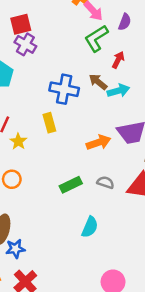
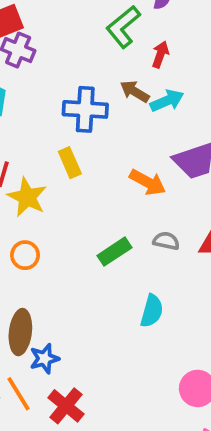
yellow star: (18, 141) -> (27, 197), size x1.5
orange arrow: (99, 142) -> (148, 182), turned 55

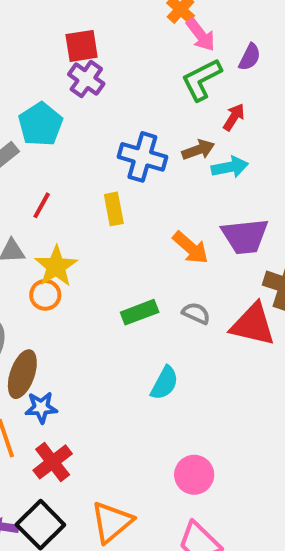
brown arrow: (135, 91) -> (198, 150), turned 116
yellow star: (27, 197) -> (56, 266), moved

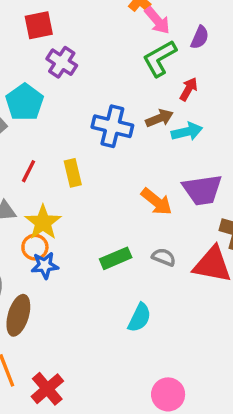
red square: (82, 46) -> (39, 25), moved
yellow rectangle: (114, 209) -> (73, 173), moved
blue star: (41, 408) -> (45, 265), moved

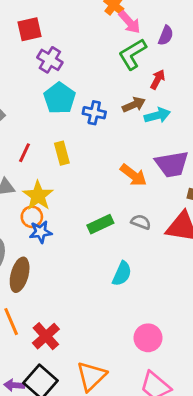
cyan pentagon: (25, 102) -> (59, 98), moved
blue cross: (112, 126) -> (94, 113), size x0.7

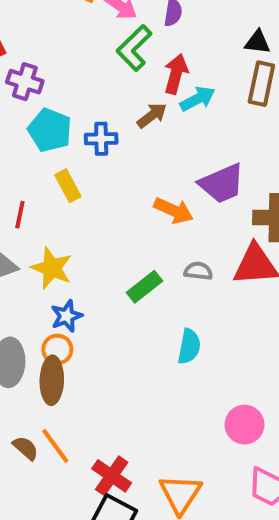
red arrow: (158, 79) -> (176, 74), size x1.4
cyan arrow: (157, 115) -> (198, 99), moved
yellow rectangle: (62, 153) -> (68, 186), moved
orange circle: (32, 217) -> (57, 349), moved
red cross: (46, 336) -> (112, 476), moved

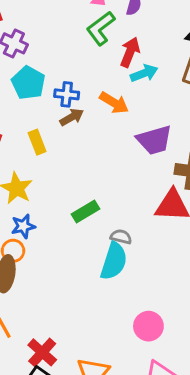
brown arrow: (152, 115) -> (72, 117), moved
yellow rectangle: (68, 186) -> (37, 142), moved
orange arrow: (174, 210) -> (114, 103), moved
gray semicircle: (198, 271) -> (121, 237), moved
cyan semicircle: (189, 346) -> (114, 261), size x1.4

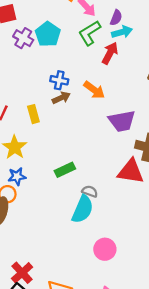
cyan arrow: (144, 73) -> (122, 32), moved
cyan pentagon: (28, 83) -> (48, 34), moved
pink circle: (148, 326) -> (105, 249), moved

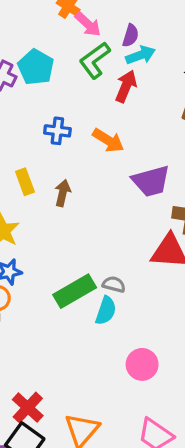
brown arrow: (61, 98) -> (63, 193), moved, turned -48
green rectangle: (65, 170) -> (75, 291), moved, size x1.4
cyan semicircle: (83, 209) -> (106, 311), size x0.7

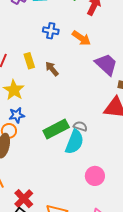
purple trapezoid: (151, 181) -> (106, 64), turned -125
brown arrow: (63, 193) -> (52, 69), turned -56
cyan semicircle: (106, 311) -> (75, 142), size x1.4

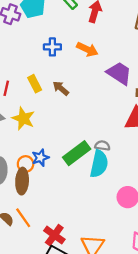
blue star: (17, 115) -> (40, 158), moved

